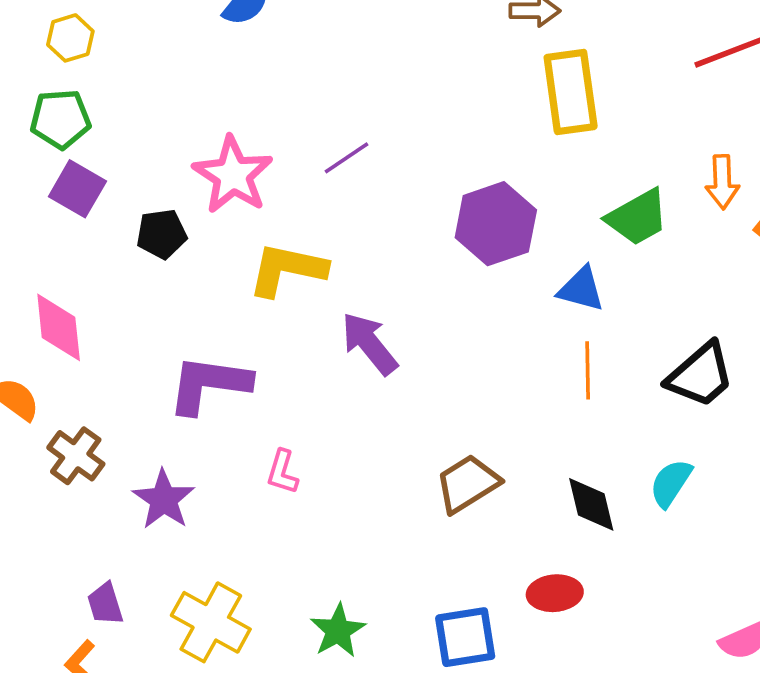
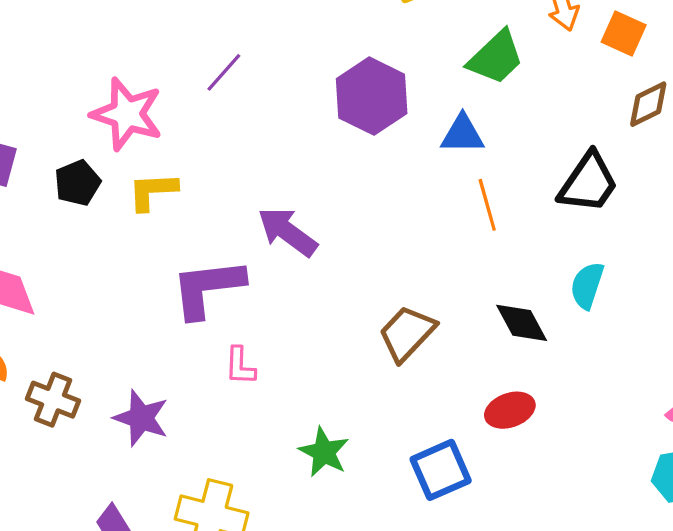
yellow L-shape: (287, 269) -> (153, 191), moved, size x0.7
purple L-shape: (209, 384) -> (208, 288), moved
green star: (338, 631) -> (324, 452), moved

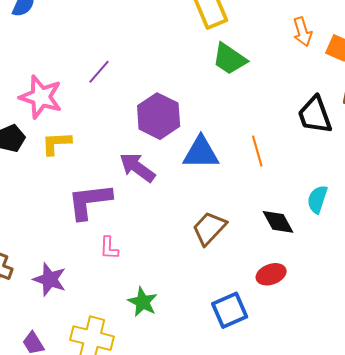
green trapezoid: (496, 57) -> (229, 59), moved, turned 78
purple hexagon: (372, 96) -> (159, 116), moved
blue triangle: (462, 134) -> (201, 153), moved, size x1.4
black trapezoid: (588, 183) -> (315, 115), moved, turned 126
green star: (324, 452) -> (143, 302), moved

